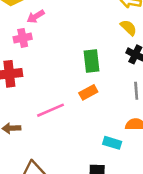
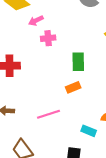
pink cross: (23, 38) -> (48, 38), moved
pink line: (50, 110) -> (49, 114), moved

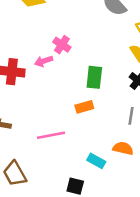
pink arrow: (36, 21) -> (44, 61), moved
pink cross: (48, 38) -> (62, 45), turned 32

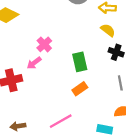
pink cross: (62, 45) -> (44, 44), turned 32

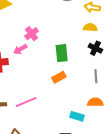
yellow semicircle: (108, 30) -> (90, 27), turned -40
pink line: (61, 121) -> (26, 102), moved

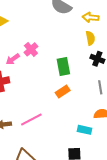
yellow semicircle: (90, 27) -> (90, 38), turned 80
pink arrow: (20, 49) -> (13, 59), moved

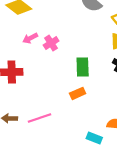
pink arrow: (13, 59) -> (30, 38), moved

